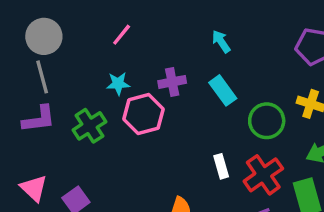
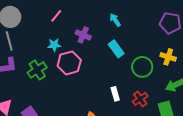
purple cross: (172, 82) -> (83, 35), moved, turned 35
red cross: (263, 175) -> (140, 99), size x0.7

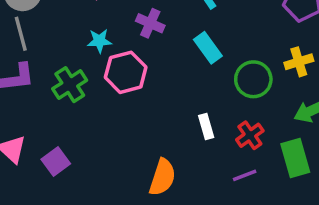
yellow cross: (168, 57) -> (299, 62), turned -35

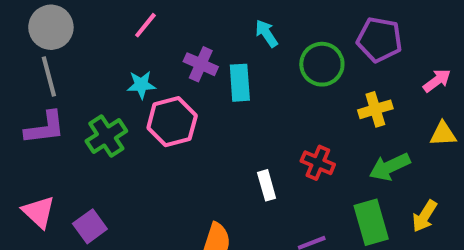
cyan rectangle: (208, 48) -> (240, 83), moved, turned 32
green circle: (253, 79) -> (322, 64), moved
red cross: (250, 135) -> (318, 163), moved, turned -32

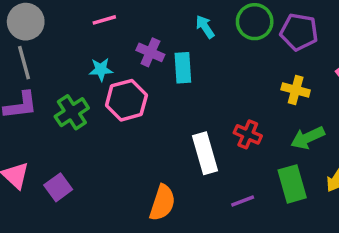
pink line: (145, 25) -> (104, 20), turned 35
green circle: (322, 64) -> (255, 22), moved
yellow cross: (375, 109) -> (296, 90), turned 32
white rectangle: (267, 185) -> (205, 153), size x1.6

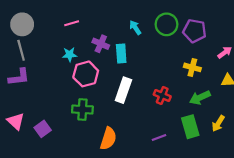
green cross: (72, 112) -> (82, 109), moved, turned 36
white rectangle: (205, 153) -> (123, 90), moved, turned 35

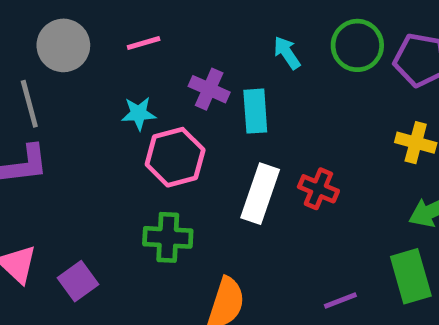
gray circle: (22, 24) -> (63, 45), moved
red cross: (162, 95) -> (318, 189), moved

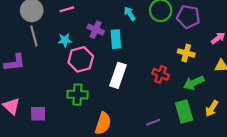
gray line: (29, 104) -> (34, 36), moved
red cross: (318, 189) -> (161, 74), moved
purple square: (78, 281) -> (38, 114), turned 35

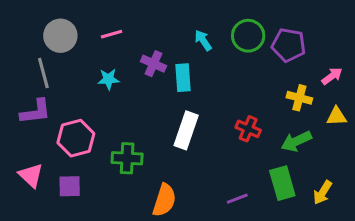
gray line: (34, 36) -> (43, 73), moved
yellow cross: (186, 53) -> (299, 98), moved
pink hexagon: (81, 59) -> (76, 138), moved
yellow arrow: (212, 108) -> (323, 192), moved

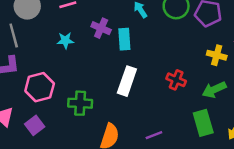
purple square: (70, 186) -> (35, 125), turned -36
purple line: (237, 199) -> (154, 135), moved

